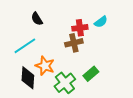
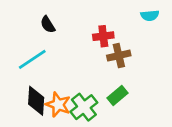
cyan semicircle: (101, 22) -> (150, 15), moved, turned 32
brown cross: (74, 43) -> (119, 56), moved
orange star: (45, 66) -> (58, 105), moved

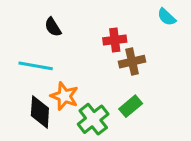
cyan semicircle: (150, 15) -> (167, 17), turned 48
cyan line: (32, 59) -> (36, 66), turned 44
orange star: (58, 105) -> (64, 96), moved

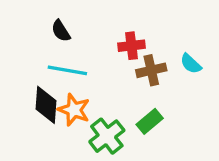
cyan semicircle: (167, 17) -> (191, 64), moved
cyan line: (36, 66) -> (67, 70), moved
black diamond: (40, 112) -> (46, 105), moved

